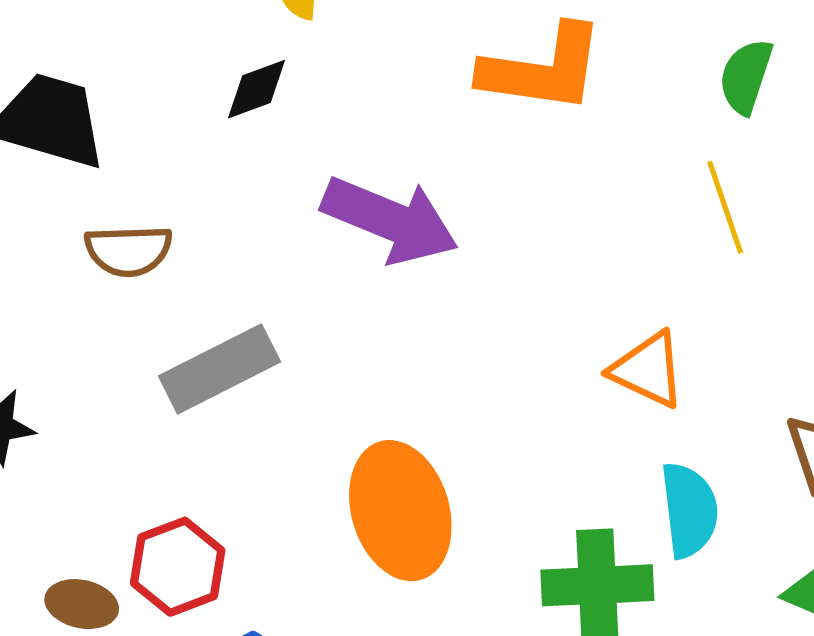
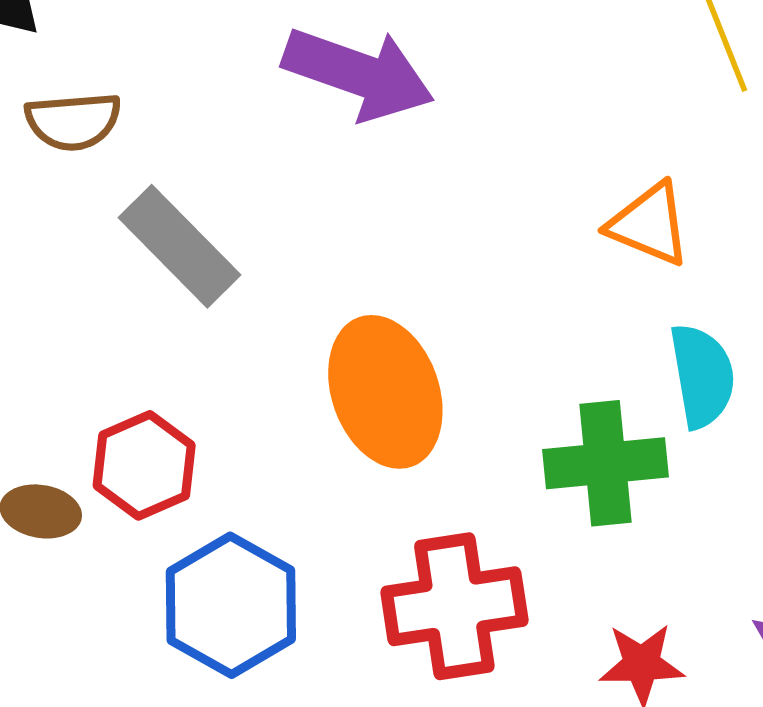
gray rectangle: (219, 369) -> (179, 246), turned 75

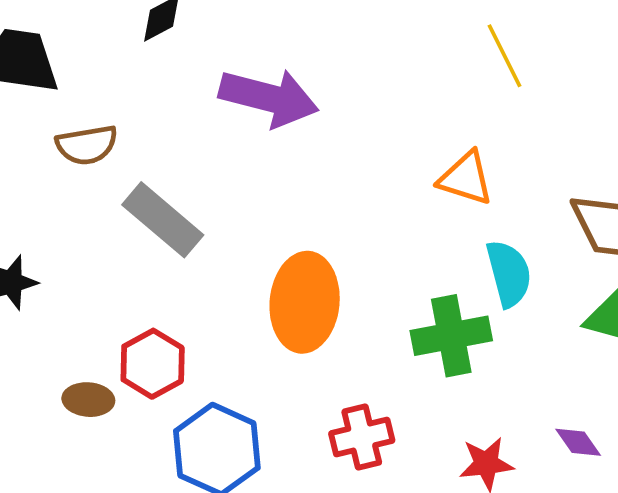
orange ellipse: (385, 392) -> (305, 302), turned 30
red cross: (454, 606) -> (362, 437), size x0.7

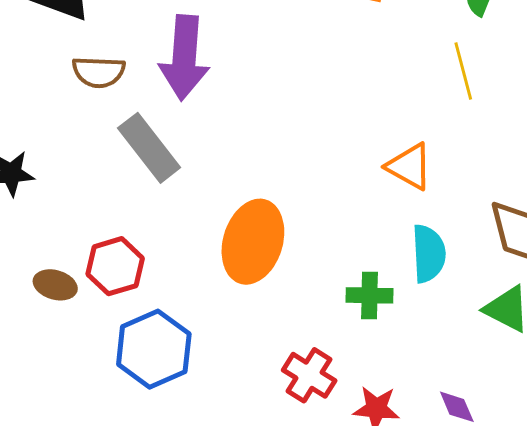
purple arrow: (269, 98) -> (184, 58), moved, turned 68
green cross: (451, 336) -> (370, 295), size x0.7
red cross: (362, 437) -> (309, 375), moved, turned 34

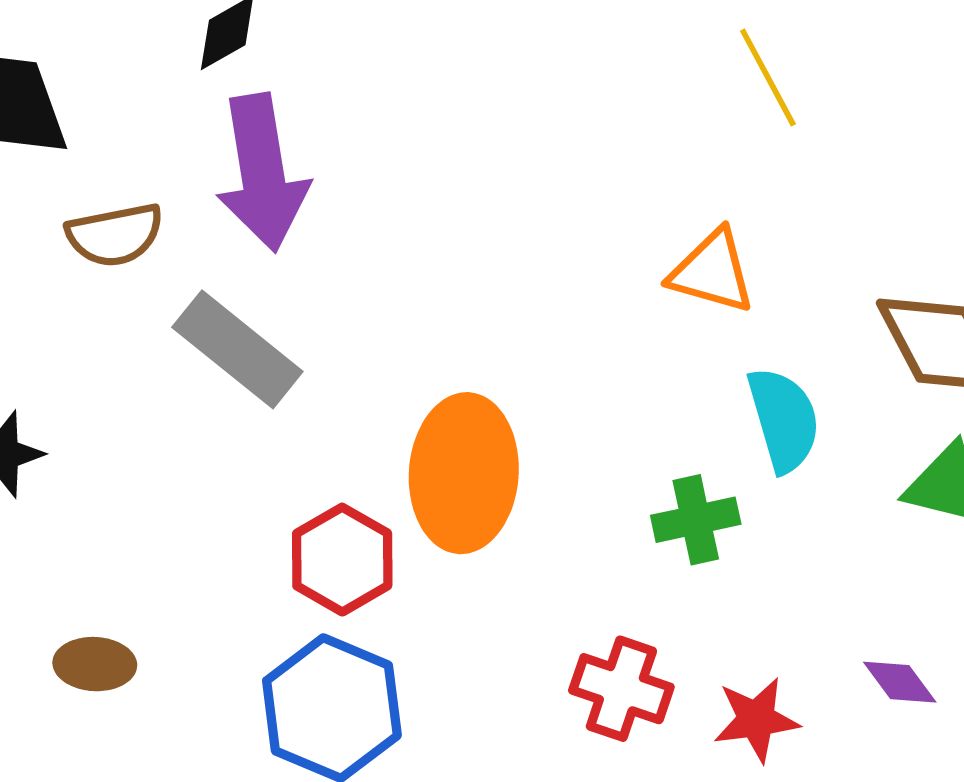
red hexagon: (115, 266) -> (342, 560), moved
brown ellipse: (55, 285) -> (95, 664), moved

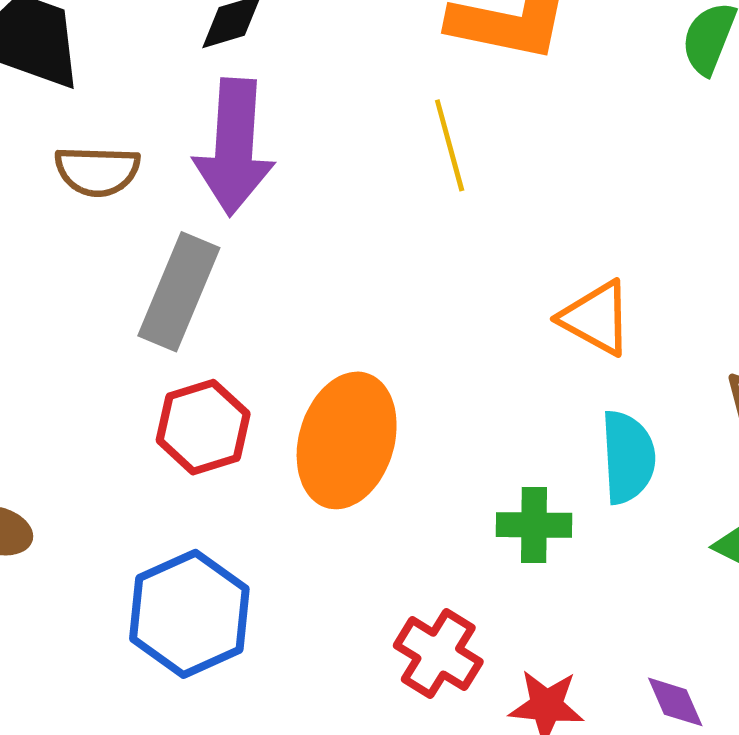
yellow line: (768, 77) -> (450, 145), moved
gray rectangle: (237, 349) -> (179, 292), turned 61
red hexagon: (342, 560) -> (203, 427), moved

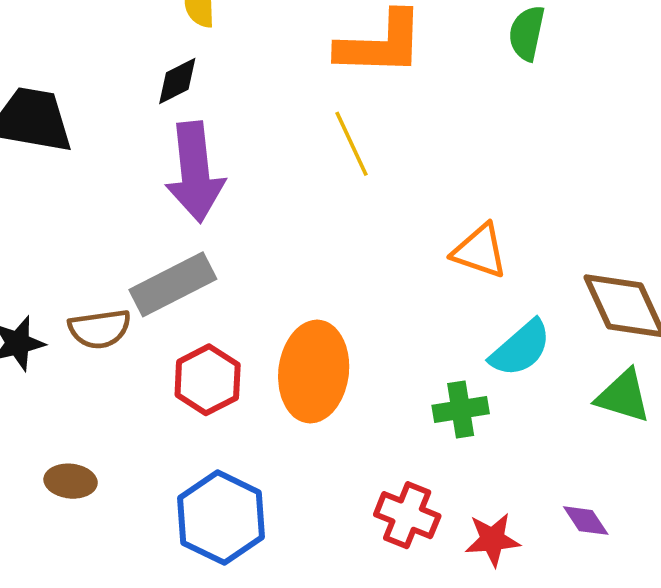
brown semicircle: (97, 171) -> (100, 329), moved
gray rectangle: (179, 292) -> (173, 284), turned 50
cyan semicircle: (628, 457) -> (521, 348), turned 62

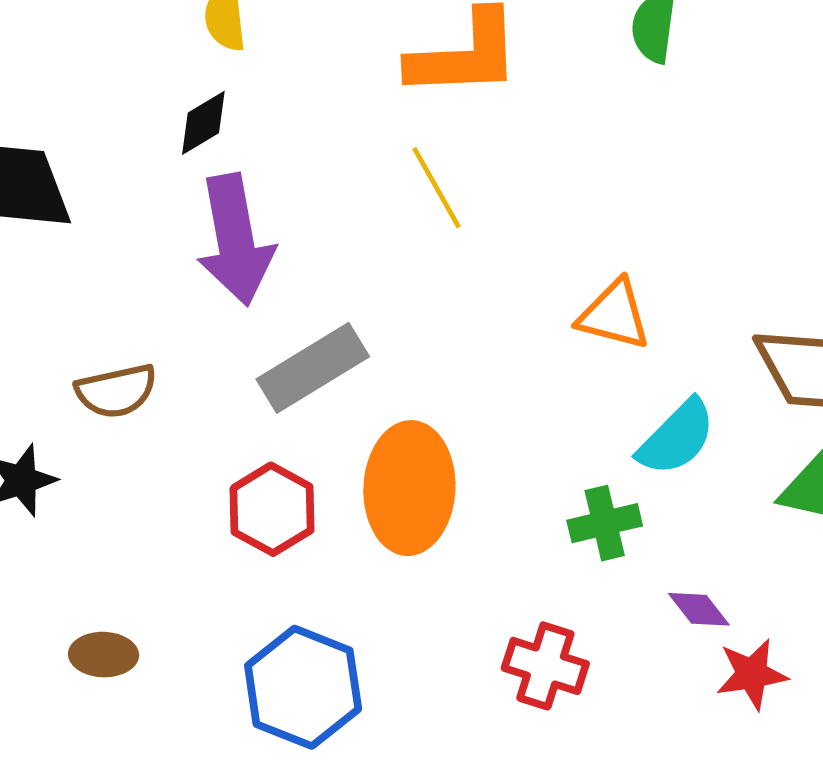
gray rectangle: (173, 284) -> (313, 368), moved
brown semicircle: (100, 329) -> (116, 391), moved
purple diamond: (586, 521) -> (699, 609), moved
red star: (492, 540) -> (752, 674), moved

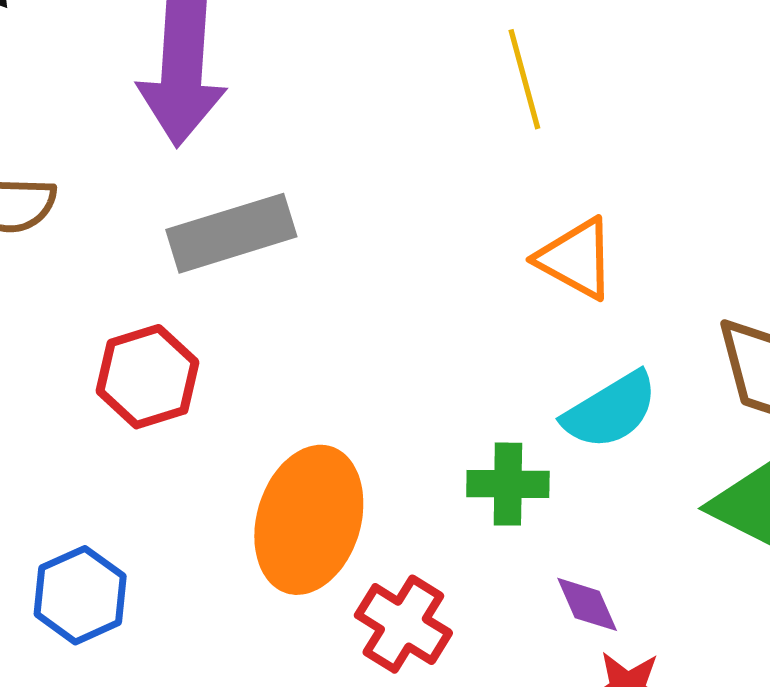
yellow line: (436, 188) -> (524, 79), moved
orange ellipse: (409, 488) -> (309, 520), moved
blue hexagon: (303, 687) -> (80, 595), moved, size x0.7

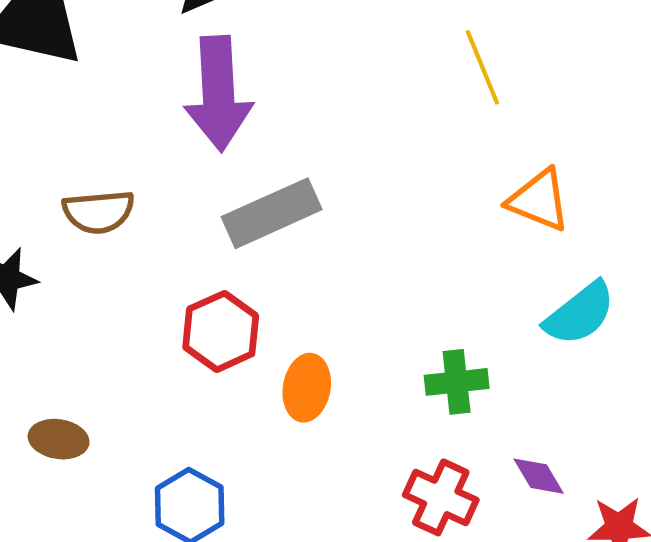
green cross: (508, 484) -> (457, 382), moved
orange ellipse: (309, 520) -> (307, 388), moved, size x0.6
purple diamond: (587, 604) -> (539, 476), moved

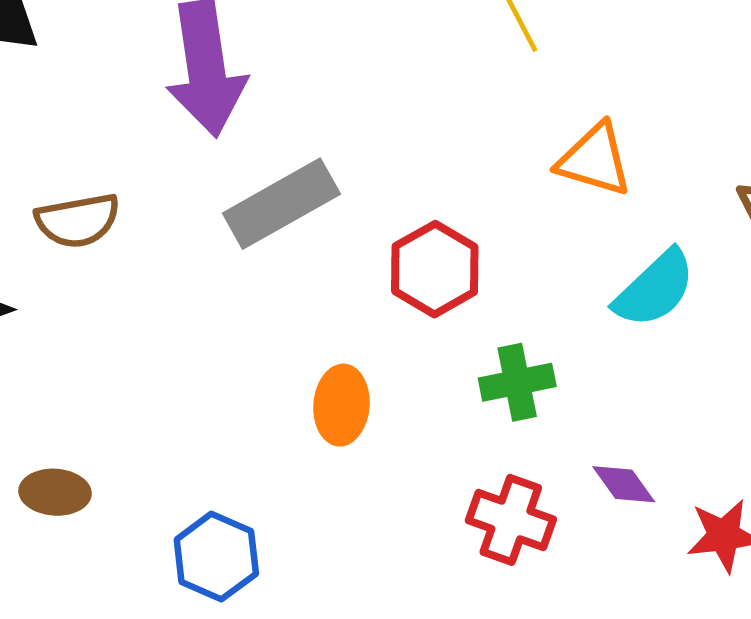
red hexagon: (221, 331) -> (435, 269), moved

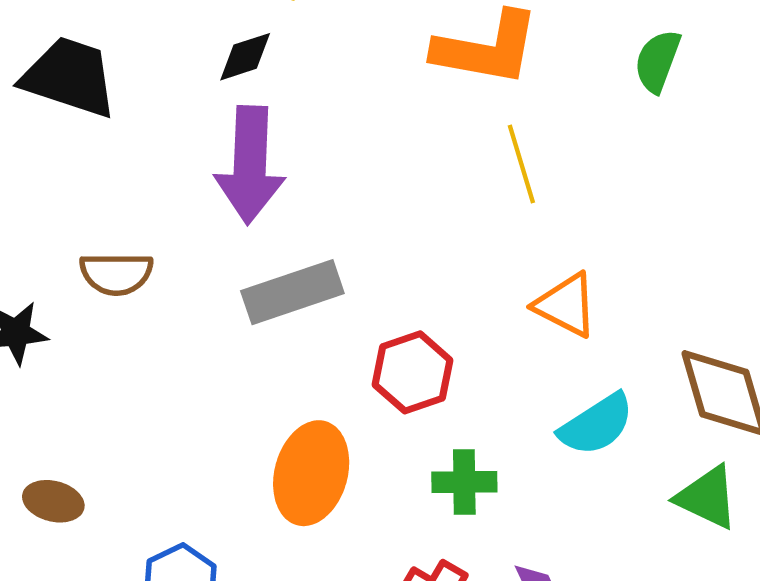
orange ellipse: (341, 405) -> (311, 473), size x1.5

